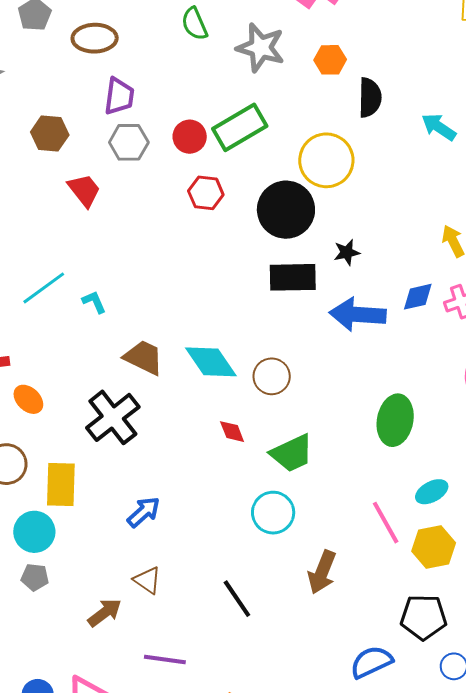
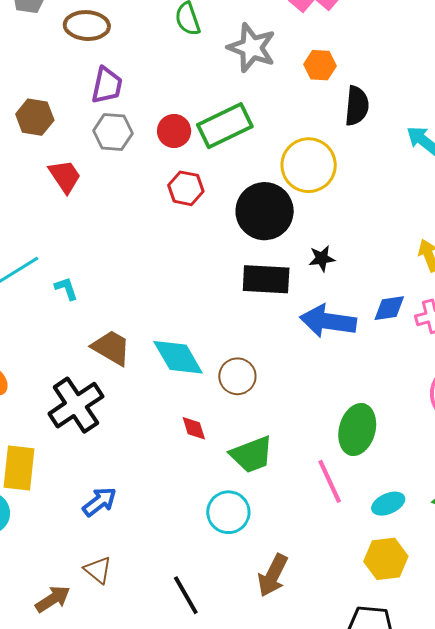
pink line: (386, 523) -> (330, 481), moved

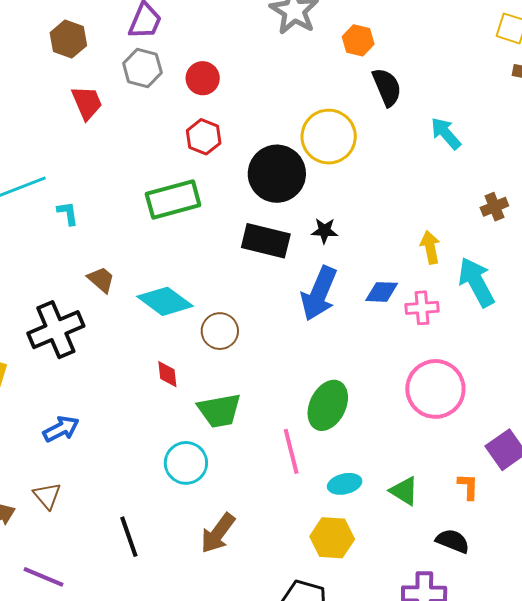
black semicircle: (357, 106) -> (387, 87), turned -39
green rectangle: (225, 126) -> (173, 200), moved
blue arrow: (328, 321) -> (319, 294), turned -86
brown trapezoid: (111, 348) -> (101, 280), size x0.7
cyan diamond: (178, 357) -> (165, 301), turned -34

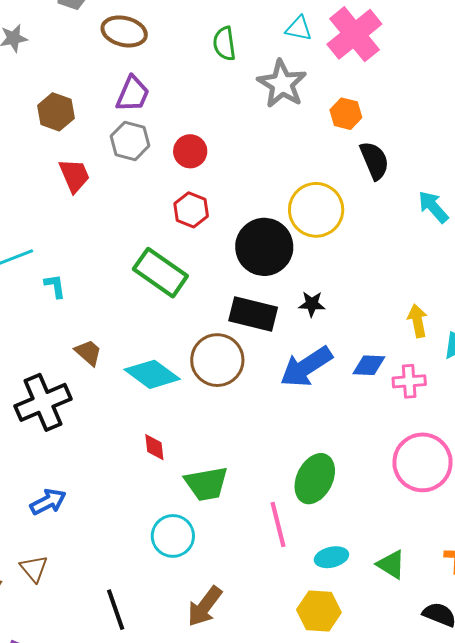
green rectangle: (173, 200) -> (160, 273), turned 50
blue arrow: (319, 294) -> (306, 367), turned 34
brown circle: (220, 331) -> (217, 360), moved, size x1.4

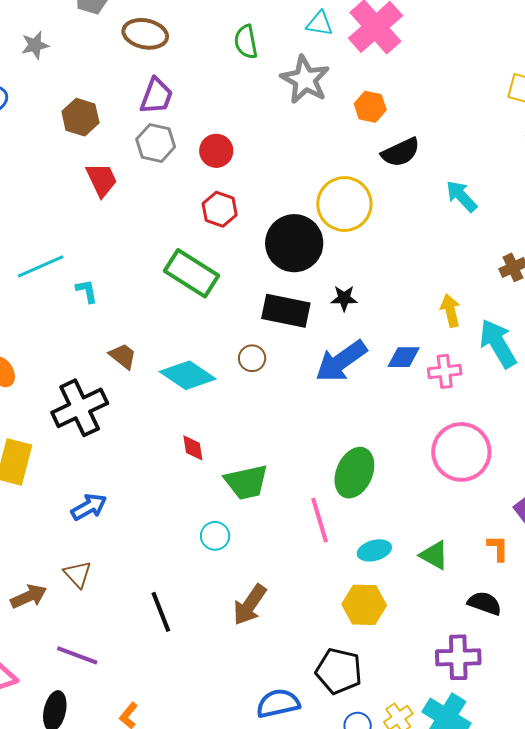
black semicircle: (374, 160) -> (401, 152), turned 90
brown circle: (217, 360) -> (252, 358), size x0.5
cyan circle: (173, 536) -> (215, 536), size x0.7

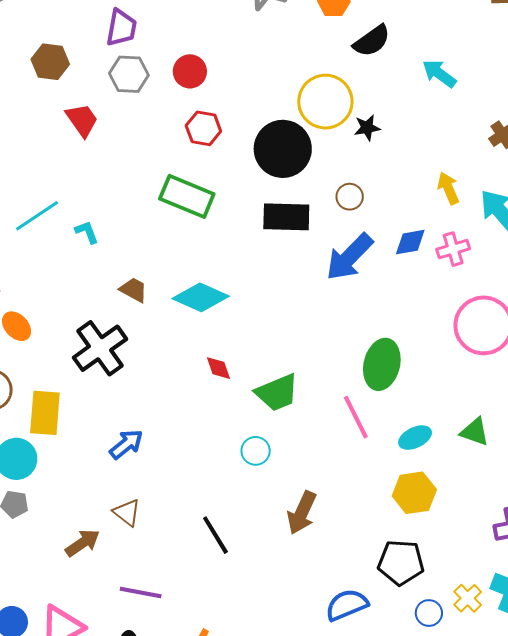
black star: (344, 298) -> (367, 128), moved
brown circle: (252, 358) -> (350, 197), moved

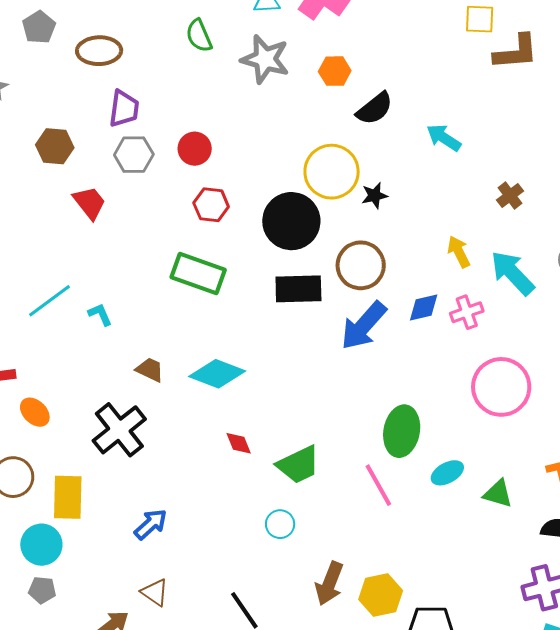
brown circle: (350, 197) -> (361, 265), size x1.8
cyan ellipse: (415, 438) -> (447, 473), moved
yellow hexagon: (414, 493) -> (381, 595), moved

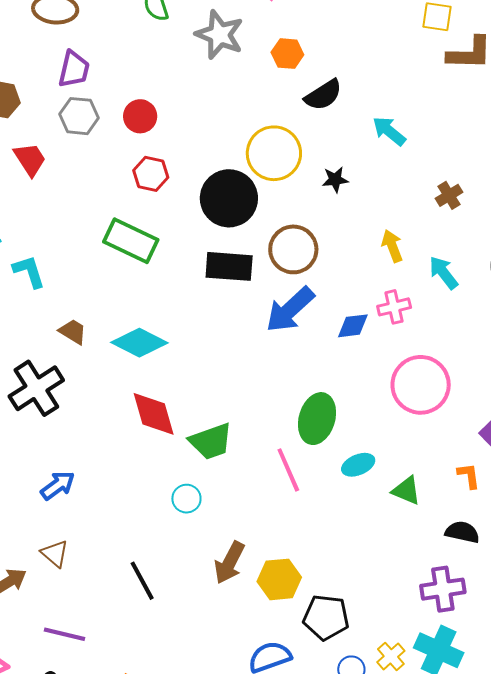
black star: (375, 196) -> (335, 179), moved
cyan arrow: (512, 273) -> (444, 273), size x0.7
blue diamond: (424, 308) -> (353, 326), moved
cyan L-shape: (100, 314) -> (29, 271), size x1.4
red diamond: (239, 443) -> (154, 414), size x1.8

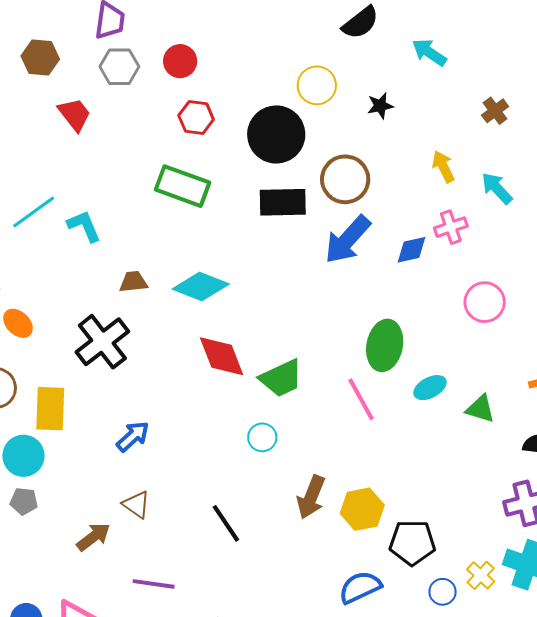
yellow circle: (274, 153) -> (317, 85), size x0.7
brown trapezoid: (73, 332) -> (133, 282), turned -32
pink circle: (421, 385) -> (485, 302), size x0.7

